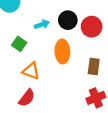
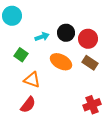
orange ellipse: (62, 51) -> (61, 62), turned -60
brown rectangle: (94, 67) -> (90, 63), moved, turned -63

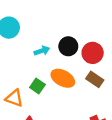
green square: (21, 55) -> (37, 86), moved
orange triangle: (32, 80) -> (14, 98), moved

